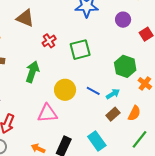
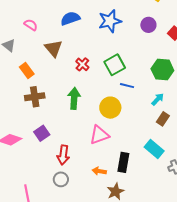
brown triangle: (25, 18) -> (53, 48), turned 42
blue line: (93, 91) -> (127, 86), moved

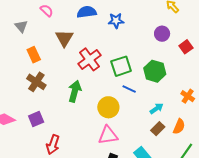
blue star: (110, 21) -> (116, 21), moved, size x0.7
red cross: (82, 64) -> (90, 59), size x1.6
green hexagon: (162, 70) -> (155, 71), moved
brown cross: (35, 97) -> (36, 82), turned 30
pink triangle: (99, 135) -> (108, 135), moved

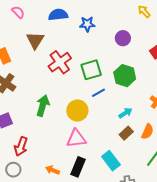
purple circle: (162, 34) -> (123, 38), moved
blue line: (129, 89) -> (99, 93), turned -56
green arrow: (75, 91) -> (43, 106), moved

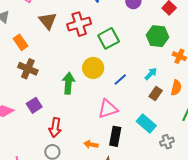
red cross: (60, 62) -> (79, 24), moved, turned 30
green hexagon: (125, 76) -> (158, 36), moved
blue line: (99, 93) -> (120, 80), moved
yellow circle: (77, 111) -> (93, 68), moved

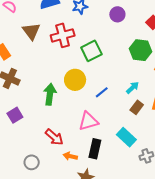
red arrow: (55, 128) -> (54, 137), moved, turned -60

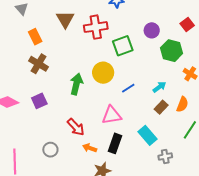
purple circle: (117, 14) -> (152, 30), moved

